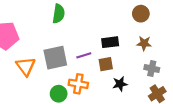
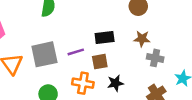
gray cross: (152, 69) -> (155, 58), moved
orange cross: (78, 84) -> (83, 83), moved

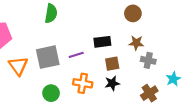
brown square: (100, 62) -> (112, 64), moved

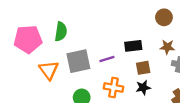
green semicircle: (51, 13) -> (61, 32), moved

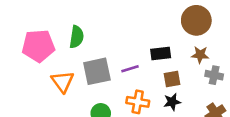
brown circle: (164, 17) -> (196, 20), size x1.5

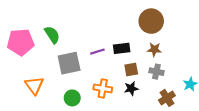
green semicircle: (77, 37) -> (52, 35), turned -42
purple line: (130, 69) -> (97, 52), moved
gray cross: (214, 75) -> (156, 72), moved
orange triangle: (63, 81) -> (34, 85), moved

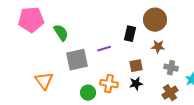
pink pentagon: (21, 42) -> (31, 20), moved
black rectangle: (122, 48) -> (130, 34), moved, turned -70
gray cross: (156, 72) -> (171, 68), moved
green circle: (72, 98) -> (88, 93), moved

